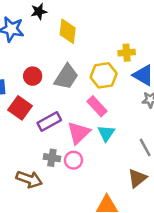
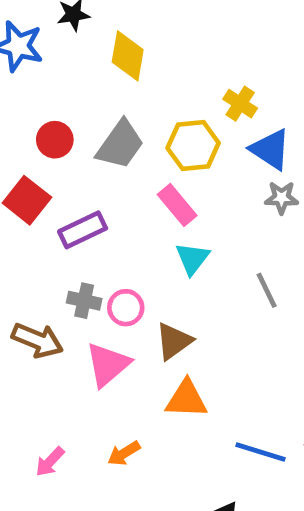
yellow cross: (127, 53) -> (240, 104), turned 35
pink triangle: (79, 133) -> (108, 365), moved
brown triangle: (137, 178) -> (174, 341), moved

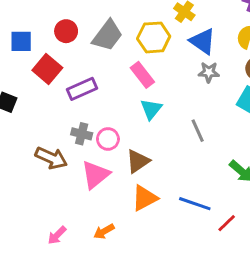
orange triangle: (186, 399) -> (145, 198), turned -32
blue line: (261, 452) -> (195, 204), moved

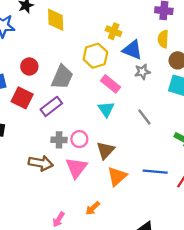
gray trapezoid: (107, 35) -> (62, 77), moved
pink rectangle: (142, 75) -> (111, 84), moved

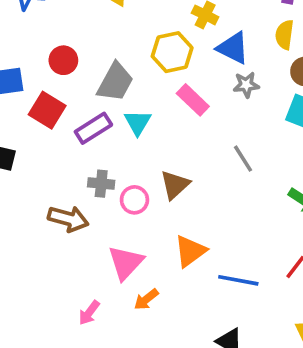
cyan triangle: (106, 109) -> (138, 122), moved
pink circle: (79, 139) -> (134, 200), moved
brown triangle: (105, 150) -> (175, 185), moved
pink triangle: (76, 168) -> (126, 263), moved
blue line: (155, 172) -> (238, 280), moved

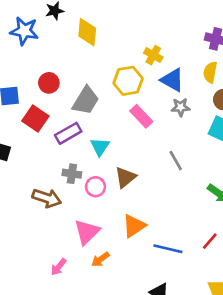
cyan triangle: (138, 122) -> (100, 147), moved

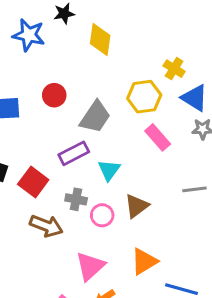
red square: (35, 119) -> (33, 182), moved
gray line: (176, 161) -> (194, 189), turned -70

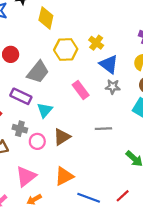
yellow hexagon: (144, 97) -> (66, 50), moved
purple rectangle: (74, 153) -> (21, 96), turned 48

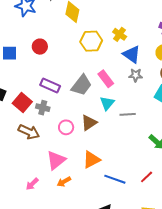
gray trapezoid: (38, 72) -> (82, 85), moved
cyan triangle: (45, 110) -> (107, 103), moved
gray cross: (20, 129) -> (43, 108), moved

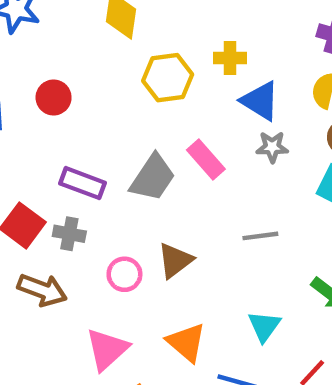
yellow cross: (120, 34) -> (230, 58), turned -32
cyan triangle: (107, 103) -> (264, 326), moved
orange triangle: (92, 160) -> (186, 342), turned -48

